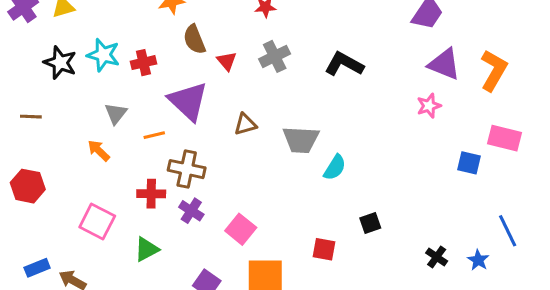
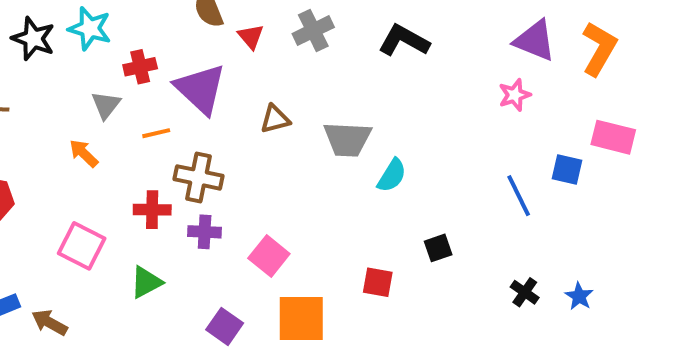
red cross: (143, 63) -> (140, 67), moved
purple cross: (191, 211) -> (205, 232), turned -30
blue line: (508, 231) -> (519, 196), moved

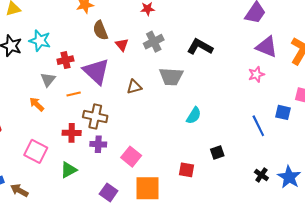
gray trapezoid: (347, 139) -> (171, 77), moved
blue star: (579, 296) -> (289, 177), size x1.6

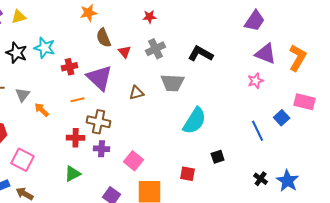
gray triangle: (48, 80) -> (23, 95), moved
blue square: (283, 112) -> (282, 118), turned 35
cyan semicircle: (194, 115) -> (195, 121), size x1.6
pink square: (36, 151) -> (23, 160), moved

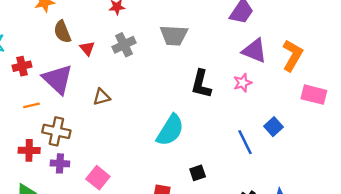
black L-shape: (201, 54) -> (201, 84), moved, turned -105
gray trapezoid: (173, 83) -> (174, 35), moved
pink rectangle: (305, 102) -> (314, 95), moved

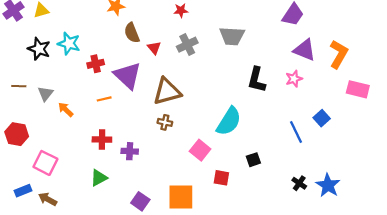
brown triangle: (101, 97) -> (167, 91), size x1.8
brown cross: (56, 131) -> (165, 122), moved, size x0.6
pink square: (98, 178) -> (200, 150), moved

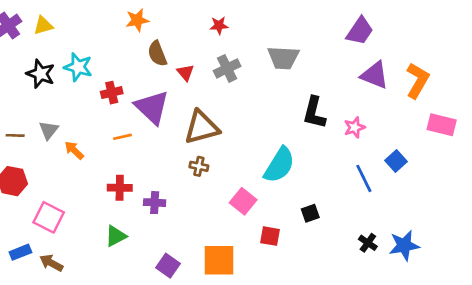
pink star: (294, 79) -> (354, 127), moved
brown line: (19, 86) -> (15, 135), moved
blue star: (328, 185) -> (404, 245), turned 30

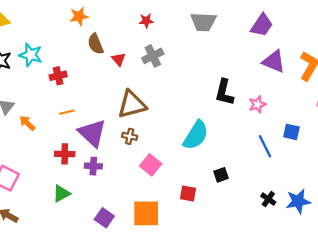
gray trapezoid: (283, 58) -> (203, 22), moved
purple triangle: (152, 107) -> (92, 133), moved
blue square: (396, 161) -> (291, 132), turned -35
pink square: (243, 201) -> (151, 165), moved

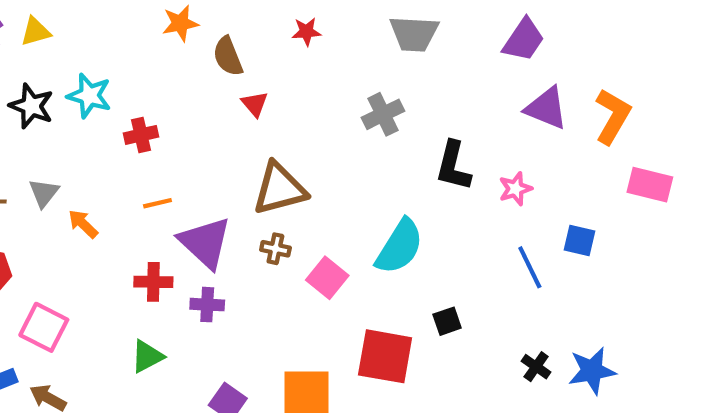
brown semicircle: (96, 44) -> (228, 56), moved
gray cross: (153, 56) -> (383, 114), moved
pink square: (151, 165) -> (327, 278), moved
red square: (188, 194) -> (385, 356), size x1.8

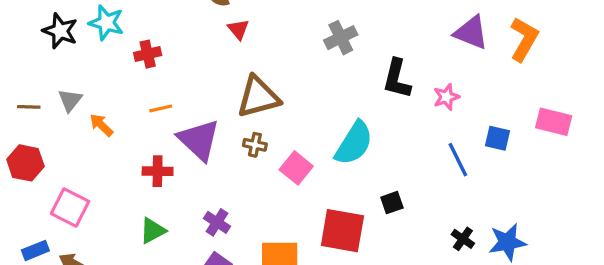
pink rectangle: (650, 185) -> (554, 122), moved
purple cross: (207, 305) -> (217, 222), moved, turned 30

